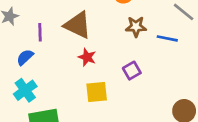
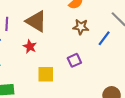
blue line: (167, 38) -> (104, 38), turned -70
red star: (87, 57) -> (30, 47), moved

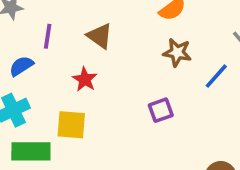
brown triangle: (36, 21) -> (100, 36), size x0.7
yellow square: (46, 74) -> (71, 125), moved

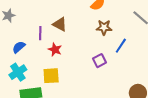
purple line: (48, 36) -> (40, 33), moved
blue line: (216, 76) -> (121, 46), moved

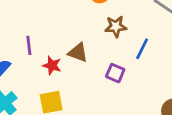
brown triangle: (60, 24) -> (78, 53), moved
purple square: (99, 61) -> (115, 73), turned -32

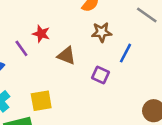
purple line: (29, 45) -> (21, 48), turned -30
red star: (52, 65) -> (41, 34), moved

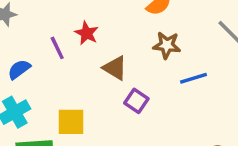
blue line: (125, 53) -> (193, 78), turned 36
purple square: (100, 75) -> (136, 101), moved

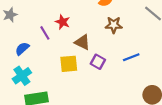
blue line: (193, 78) -> (131, 57), moved
yellow square: (71, 122) -> (69, 64), moved

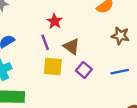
brown star: (114, 25) -> (120, 36), moved
purple line: (45, 33) -> (45, 42), moved

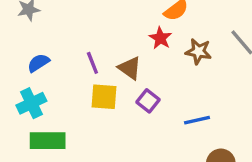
red star: (54, 21) -> (160, 38), moved
blue line: (120, 72) -> (197, 120), moved

